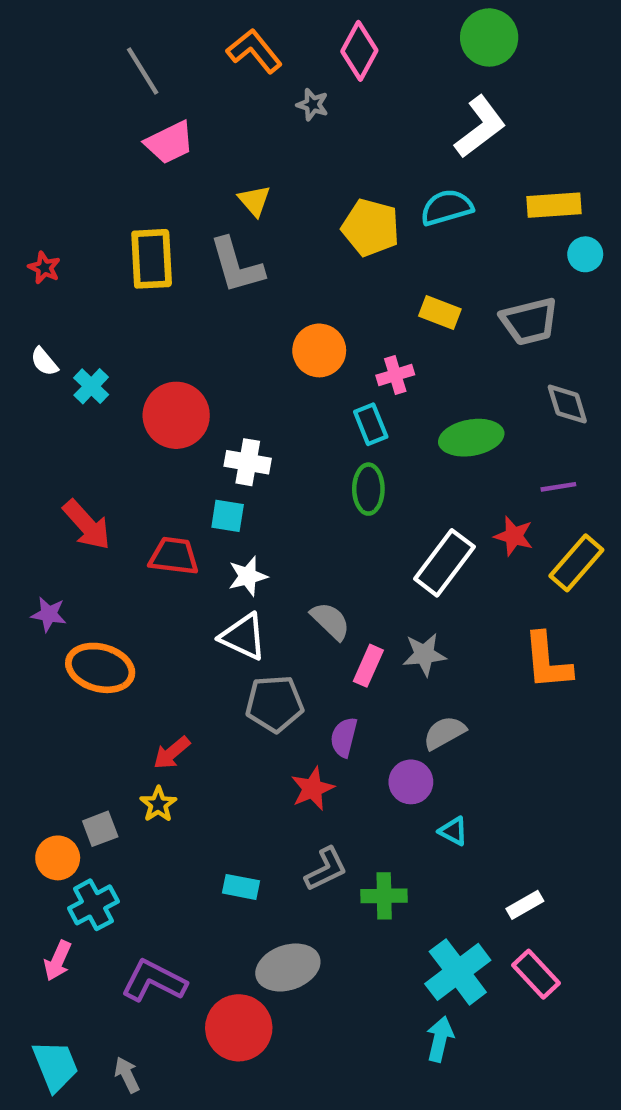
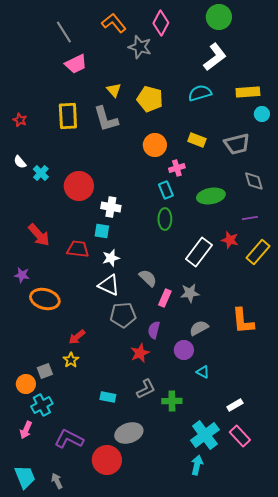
gray star: (313, 105) -> (140, 47), size x1.6
yellow pentagon: (371, 227) -> (150, 99), moved
orange circle: (319, 350) -> (155, 145), moved
orange L-shape: (547, 661) -> (243, 321), moved

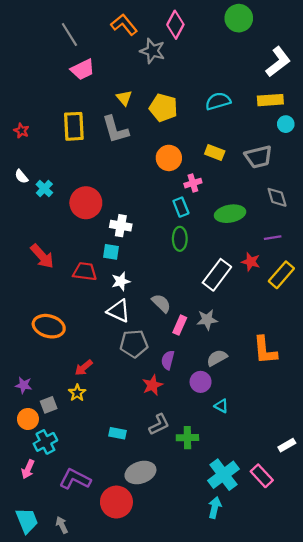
white L-shape: (215, 57) -> (278, 62), moved
purple star: (22, 275) -> (24, 385), moved
white rectangle: (235, 405) -> (287, 445), moved

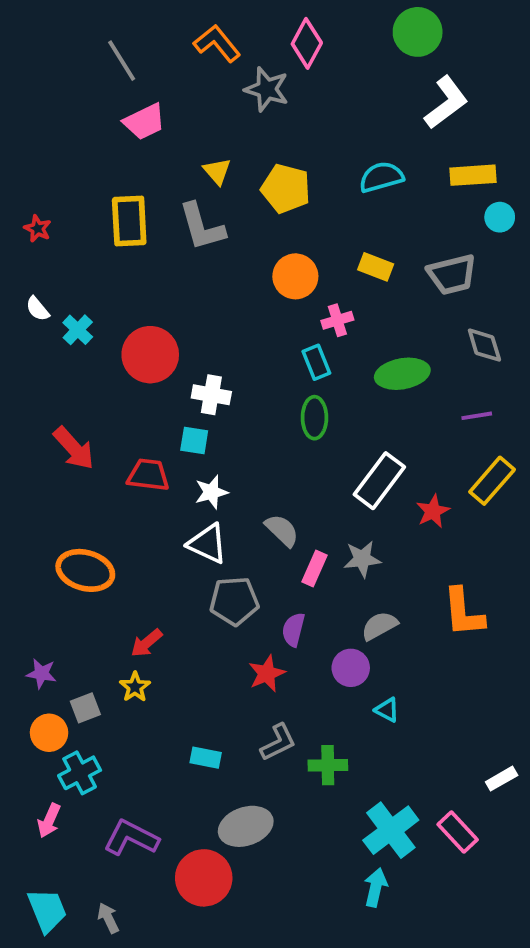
white L-shape: (278, 62) -> (446, 103), moved
red star: (251, 262) -> (433, 511), moved, turned 30

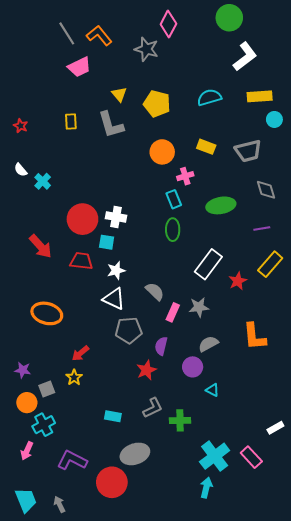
orange L-shape: (217, 43) -> (99, 36), moved
yellow rectangle: (129, 221) -> (71, 122), size x0.6
red circle: (150, 355) -> (82, 219), moved

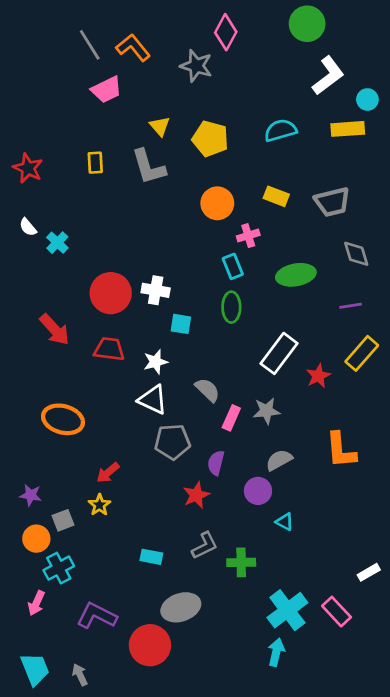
cyan circle: (274, 119) -> (367, 99), moved
red star: (21, 126) -> (28, 168), size x1.5
cyan square: (107, 242) -> (181, 324), moved

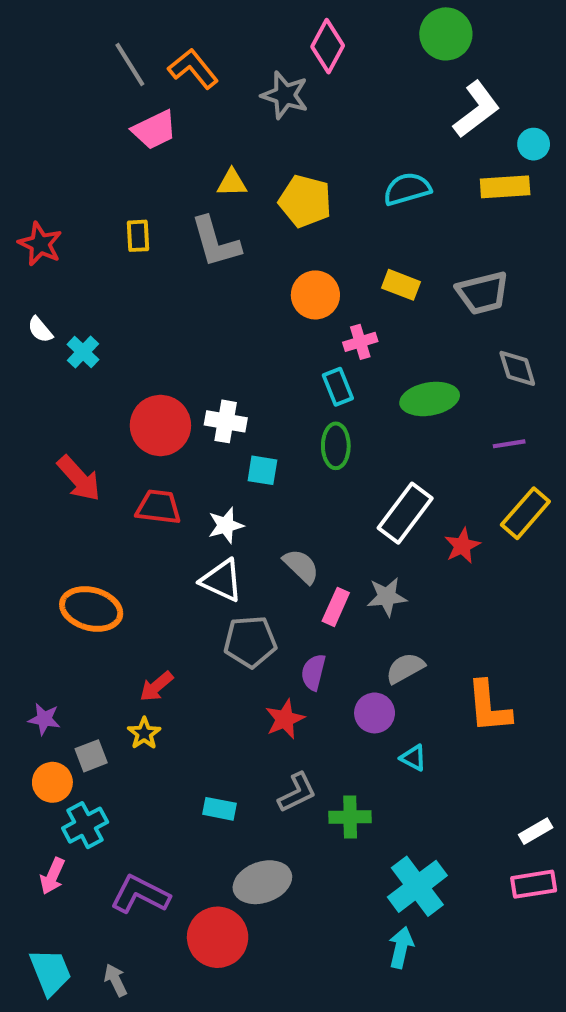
yellow triangle: (160, 126) -> (232, 183), turned -50
orange L-shape: (341, 450) -> (489, 707), moved
pink rectangle: (337, 612) -> (534, 884), moved, turned -56

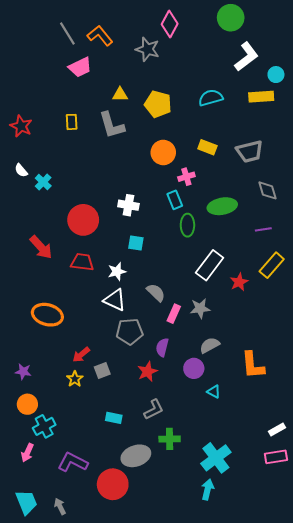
white cross: (226, 421) -> (128, 205), moved
green ellipse: (336, 446) -> (187, 225), moved
gray square: (91, 756) -> (102, 371), moved
green cross: (350, 817) -> (170, 439), moved

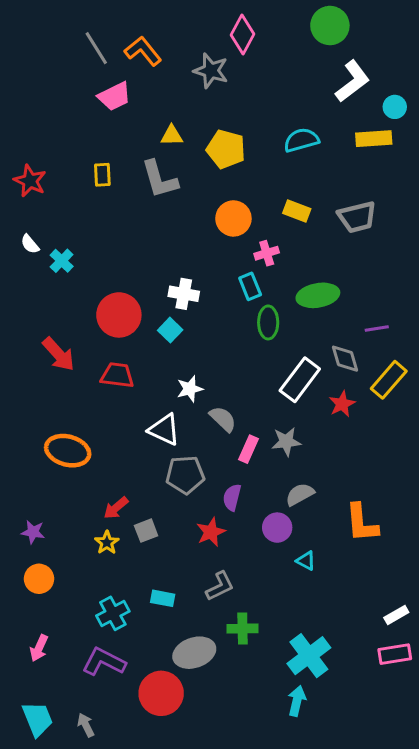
gray diamond: (268, 190) -> (345, 359), moved
cyan square: (136, 243) -> (170, 330), moved, turned 35
white star: (117, 272) -> (190, 389), moved
cyan cross: (44, 426) -> (113, 613), moved

